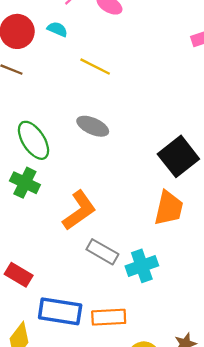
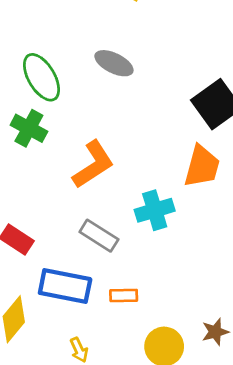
gray rectangle: (102, 252) -> (99, 236), moved
cyan cross: (142, 266) -> (155, 210), moved
orange rectangle: (109, 317) -> (124, 296), size x0.7

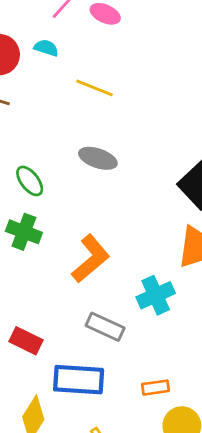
green ellipse: (41, 77) -> (30, 181), size x0.7
orange rectangle: (124, 296) -> (155, 388), moved

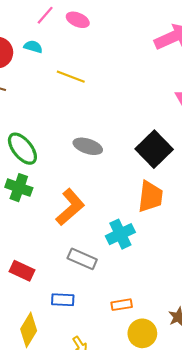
gray ellipse: (98, 158) -> (88, 146), moved
green ellipse: (30, 181) -> (22, 149), size x1.4
blue rectangle: (79, 380) -> (63, 300), size x0.6

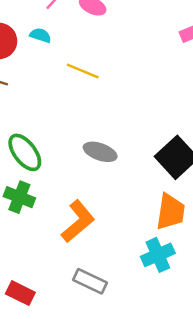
cyan cross: (120, 234) -> (158, 255), moved

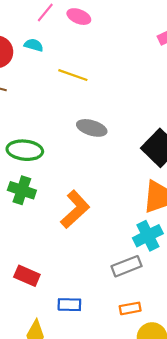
green ellipse: (25, 152) -> (25, 150), turned -44
gray ellipse: (100, 152) -> (92, 128), moved
gray rectangle: (90, 281) -> (126, 266), moved, turned -44

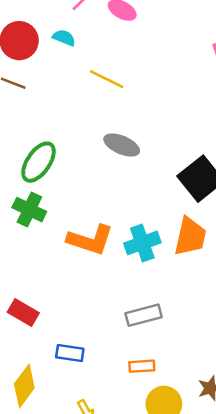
green ellipse: (25, 150) -> (39, 162), turned -68
orange L-shape: (75, 209) -> (90, 240), turned 54
cyan cross: (148, 236) -> (142, 243), moved

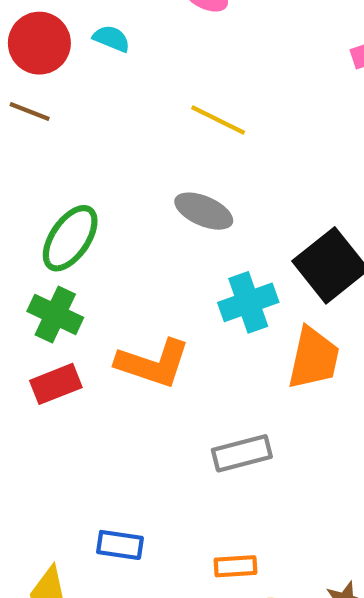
yellow line: (107, 79) -> (218, 120), moved
cyan cross: (142, 243) -> (248, 302), moved
red rectangle: (23, 312) -> (56, 384), moved, turned -52
gray rectangle: (144, 315) -> (242, 453), moved

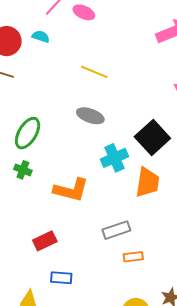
green cross: (55, 314) -> (23, 170), size x0.7
red rectangle: (56, 384) -> (45, 241), moved
orange rectangle: (235, 566) -> (133, 257), moved

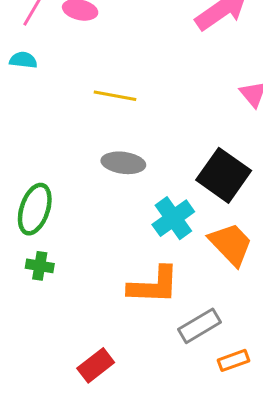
orange trapezoid: (147, 182) -> (231, 244), turned -40
orange L-shape: (71, 190) -> (154, 285), moved

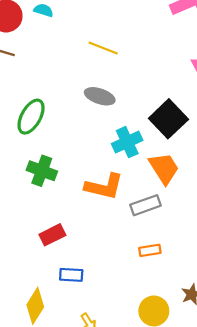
green cross: (40, 266) -> (42, 171), moved, size x1.5
gray rectangle: (199, 326) -> (145, 205), moved

